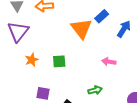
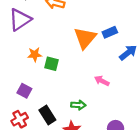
orange star: (32, 60) -> (35, 55), moved

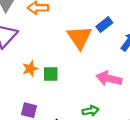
pink arrow: (102, 81) -> (109, 78), size x1.5

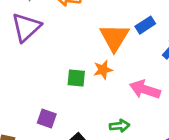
orange star: (30, 69) -> (103, 70), moved

